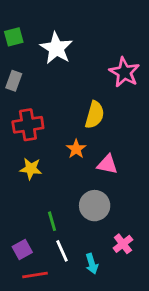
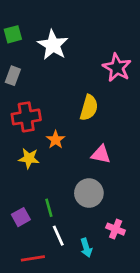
orange star: (76, 149) -> (56, 140), moved
pink cross: (123, 244) -> (116, 229), turned -30
purple square: (22, 250) -> (21, 217), moved

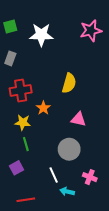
white star: (53, 45) -> (41, 35), turned -30
pink star: (117, 68) -> (91, 31), moved, turned 30
green line: (49, 208) -> (26, 144), moved
white line: (58, 236) -> (54, 175), moved
cyan arrow: (86, 248) -> (67, 192), turned 120

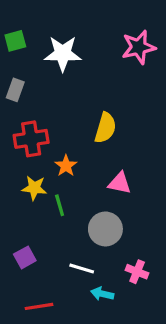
green line: (26, 144) -> (60, 205), moved
white line: (54, 175) -> (82, 268), turned -49

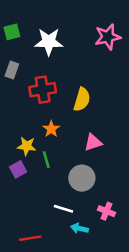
red cross: (31, 139) -> (43, 90), moved
pink triangle: (120, 183) -> (93, 142), turned -30
purple square: (25, 257) -> (18, 169), moved

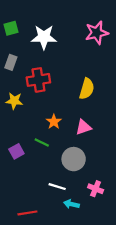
yellow semicircle: (82, 99) -> (87, 89), moved
orange star: (51, 129) -> (54, 122), moved
yellow star: (27, 146) -> (14, 101), moved
green line: (46, 160) -> (42, 143), turned -48

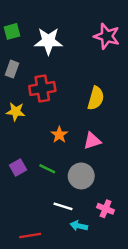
pink star: (97, 33) -> (107, 36), turned 30
green line: (42, 143) -> (47, 169), moved

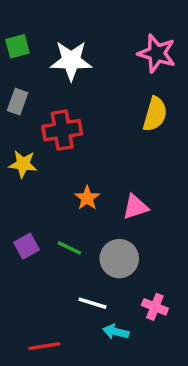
yellow semicircle: (96, 98) -> (155, 114), moved

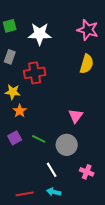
orange star: (87, 198) -> (20, 111), moved
pink triangle: (135, 207) -> (76, 116), turned -35
white line: (93, 303) -> (52, 170), turned 42
cyan arrow: (116, 332) -> (54, 192), moved

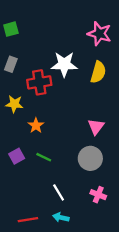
white star: (40, 34) -> (64, 64), moved
orange star: (20, 111) -> (36, 125), moved
pink triangle: (76, 116) -> (96, 127), moved
gray circle: (67, 145) -> (90, 158), moved

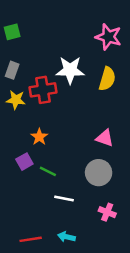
yellow star: (14, 104) -> (16, 100), moved
pink triangle: (96, 127) -> (105, 138), turned -48
purple square: (17, 156) -> (24, 162), moved
white line: (59, 192) -> (64, 199), moved, turned -48

